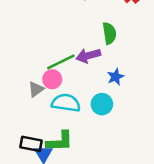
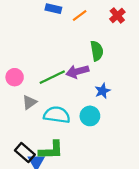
pink circle: (52, 79) -> (15, 77), moved
black rectangle: (31, 144) -> (25, 153), turned 30

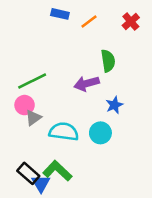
pink circle: (15, 77) -> (25, 105), moved
green line: (52, 77) -> (32, 81), moved
green L-shape: (51, 150) -> (57, 171), turned -135

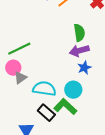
purple arrow: (87, 84) -> (79, 51), moved
green L-shape: (57, 171) -> (65, 107), moved
black rectangle: (28, 173) -> (46, 113), moved

